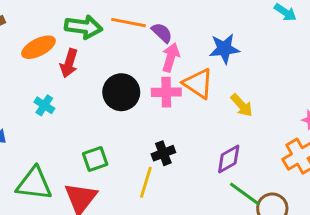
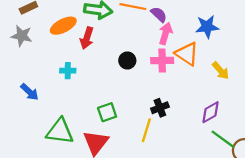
black circle: (121, 92) -> (127, 61), size x0.6
cyan cross: (44, 105) -> (68, 71), turned -32

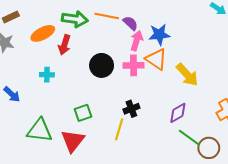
blue star: (207, 27) -> (159, 34), moved
black circle: (127, 61) -> (102, 65), size x1.5
yellow arrow: (221, 71) -> (187, 75), size x1.4

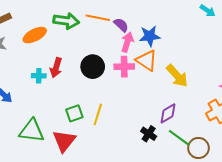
red arrow: (64, 45) -> (56, 68), moved
black cross: (131, 109) -> (149, 134), moved, turned -35
yellow line: (119, 129) -> (98, 114), moved

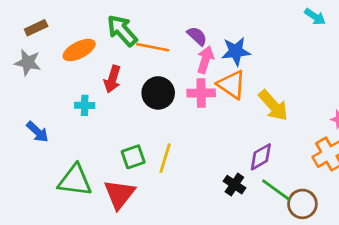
orange line: (98, 18) -> (153, 47), moved
green arrow: (66, 21) -> (122, 31), turned -140
red arrow: (56, 68) -> (112, 79), moved

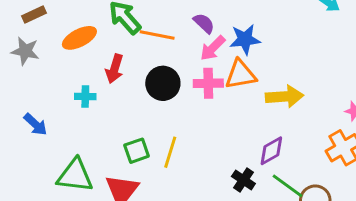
pink arrow: (205, 60) -> (213, 48), turned -152
orange triangle: (232, 85) -> (241, 75), turned -44
yellow arrow: (273, 105) -> (284, 97), turned -52

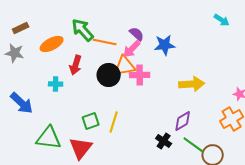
pink arrow: (213, 48) -> (132, 49), moved
orange triangle: (241, 75) -> (125, 66), moved
blue arrow: (35, 124) -> (22, 103), size x1.4

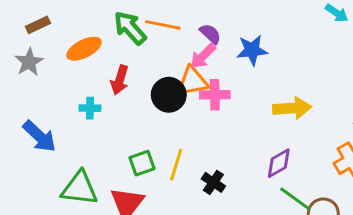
orange line: (105, 42) -> (163, 25), moved
gray star: (15, 53) -> (29, 62), turned 30
black cross: (164, 141) -> (213, 182), moved

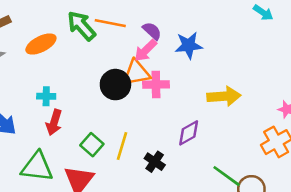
red arrow: (120, 80) -> (54, 122), moved
green square: (142, 163) -> (92, 145), turned -30
purple diamond: (279, 163) -> (189, 133), moved

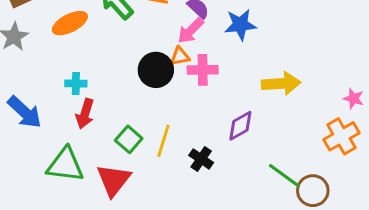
orange triangle: (136, 73) -> (180, 56), size x0.6

